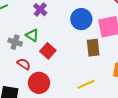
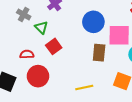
gray cross: (15, 42) -> (24, 15), moved
red semicircle: (24, 64) -> (27, 54), turned -48

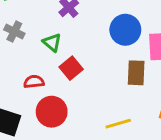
gray cross: (24, 15) -> (14, 32), moved

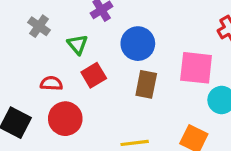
blue circle: (125, 30) -> (138, 44), moved
brown rectangle: (136, 73) -> (146, 84), moved

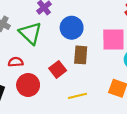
green triangle: (78, 44) -> (30, 33), size x1.6
red square: (94, 75) -> (58, 69), moved

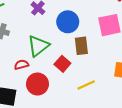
green triangle: (30, 33) -> (38, 46), moved, turned 50

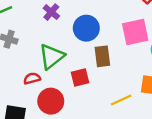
red square: (62, 64) -> (80, 77), turned 35
yellow line: (86, 85) -> (121, 100), moved

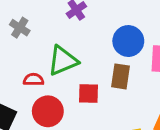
blue circle: (86, 28) -> (128, 41), moved

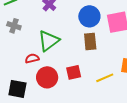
red square: (89, 94) -> (74, 72), moved

